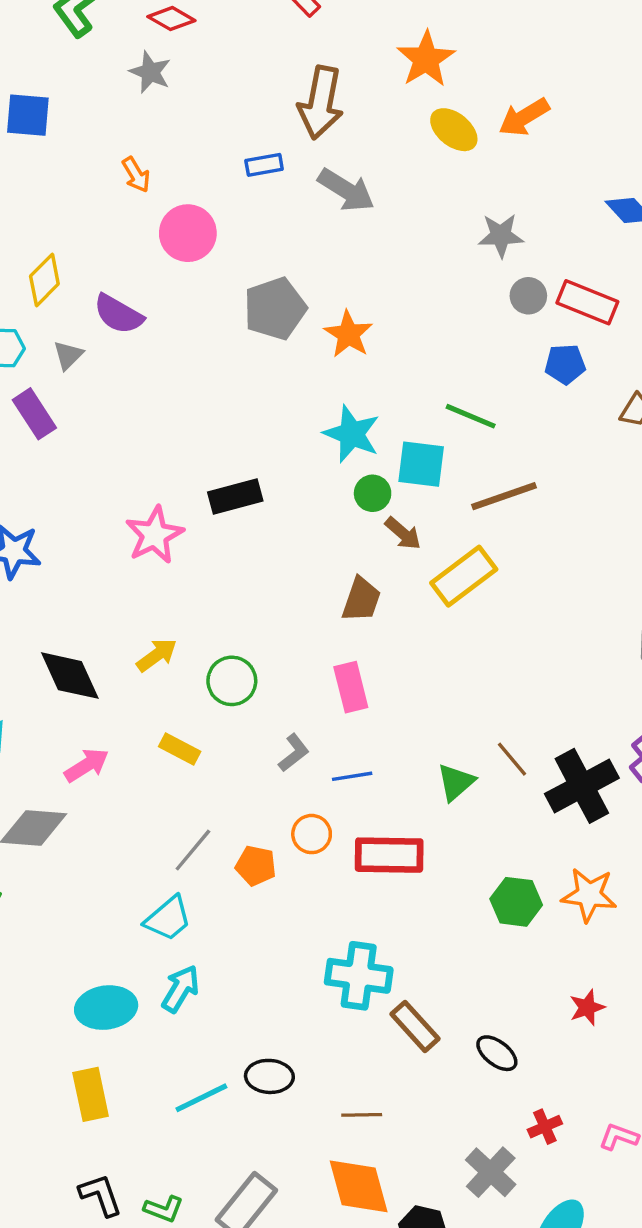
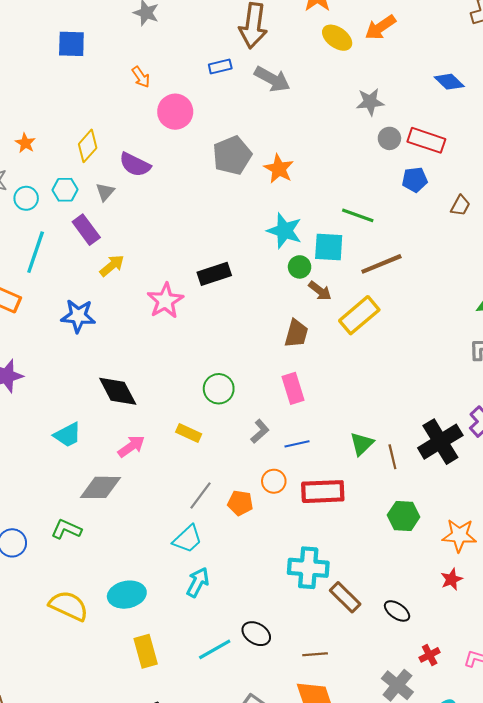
yellow arrow: (157, 655) -> (112, 266), moved
brown line: (512, 759) -> (392, 457), moved, turned 30
orange star: (589, 895) -> (459, 535), moved
cyan ellipse: (106, 1008) -> (127, 595), moved
black ellipse: (269, 1076) -> (256, 634), turned 32

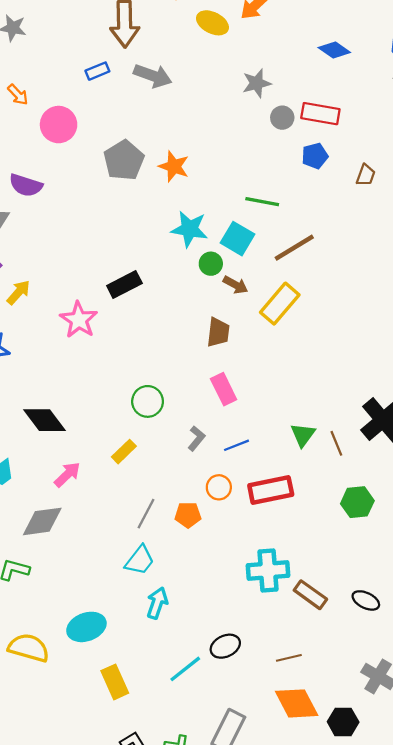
cyan square: (329, 247) -> (237, 239), turned 36
yellow rectangle: (189, 433) -> (124, 452), turned -60
black ellipse: (256, 634) -> (225, 646), turned -48

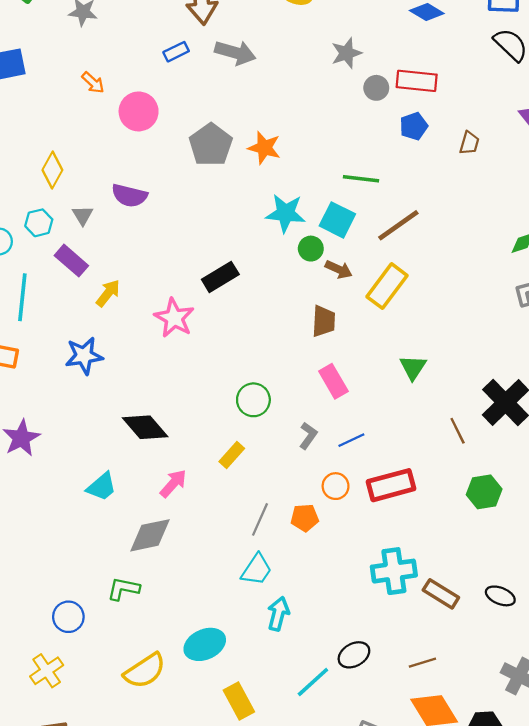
purple semicircle: (26, 185) -> (129, 196), moved
green triangle: (303, 435) -> (413, 367), moved
yellow semicircle: (29, 648) -> (145, 671), turned 135

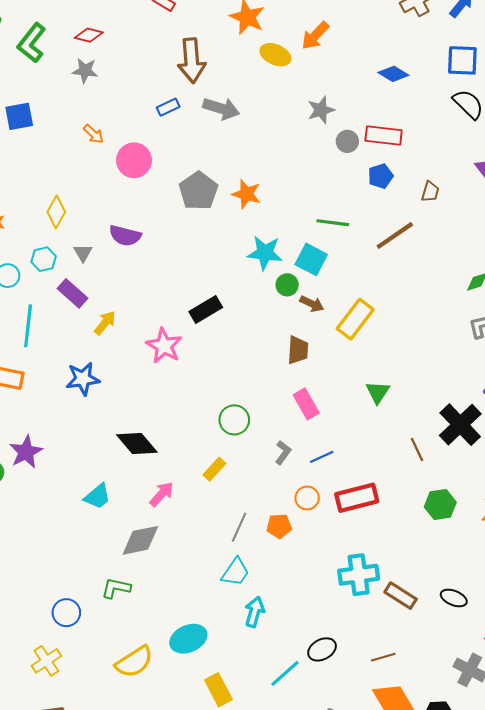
brown line: (398, 225) -> (395, 236), moved

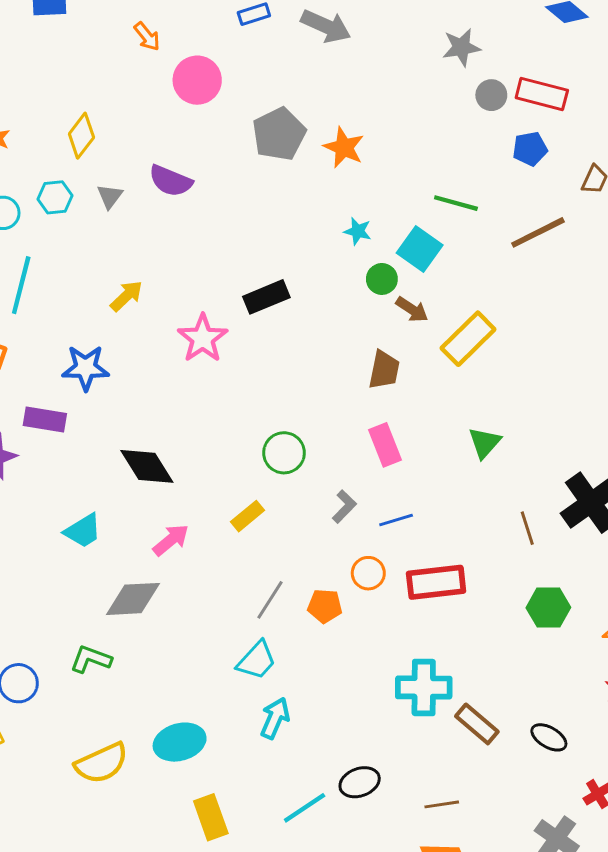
cyan star: (265, 253) -> (358, 231), size x0.6
purple rectangle: (72, 293) -> (45, 419), moved, turned -40

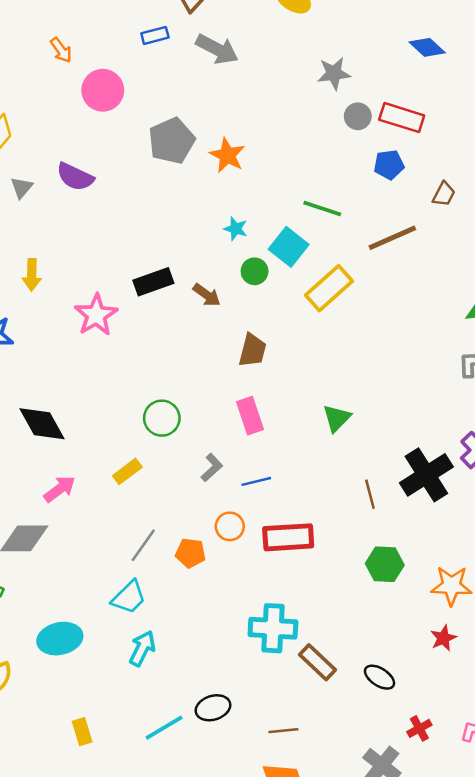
yellow arrow: (126, 296) -> (32, 275), turned 132
brown arrow: (412, 309) -> (207, 295), moved
yellow rectangle: (468, 339) -> (329, 288), moved
cyan ellipse: (180, 742) -> (60, 639), moved
yellow rectangle: (211, 817) -> (82, 732), size x0.7

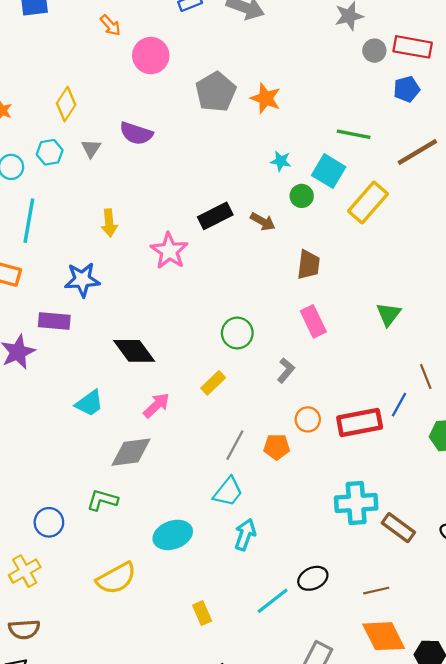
blue line: (256, 481) -> (399, 405), moved, turned -40

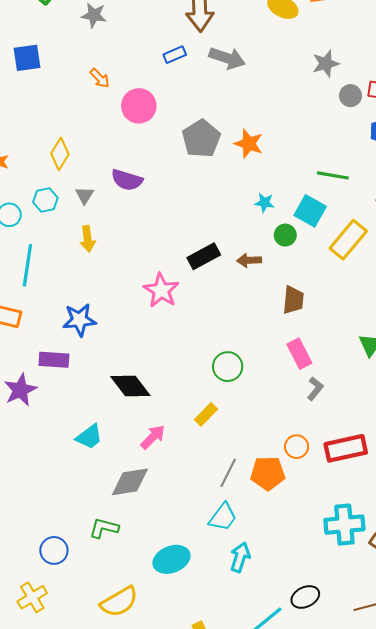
brown arrow: (263, 222) -> (249, 260), turned 150
yellow arrow: (109, 223) -> (88, 239), moved
gray L-shape: (286, 370) -> (315, 389), moved
orange pentagon: (277, 447) -> (268, 473), size x1.4

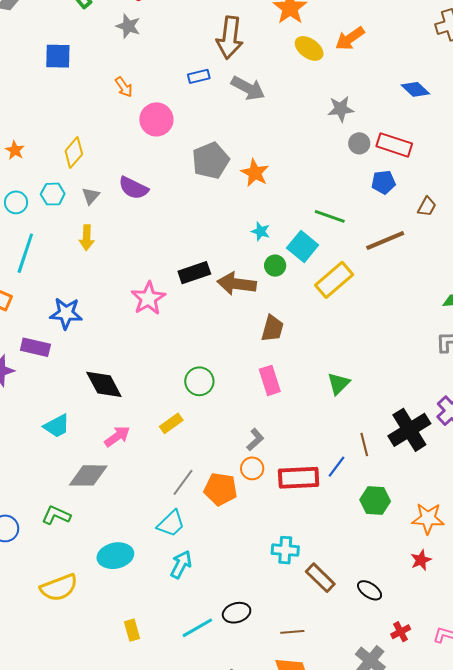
brown arrow: (249, 260) -> (237, 284), size x1.6
gray L-shape: (315, 389) -> (255, 440), moved
cyan cross: (344, 525) -> (285, 550), size x0.7

